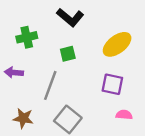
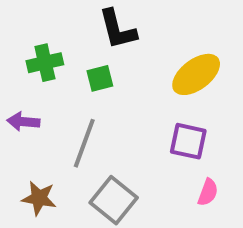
black L-shape: (70, 17) -> (118, 29), turned 36
green square: (68, 54) -> (100, 78), moved
pink semicircle: (124, 115) -> (208, 192), turned 105

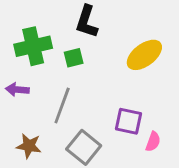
black L-shape: (118, 29) -> (87, 22), turned 32
green cross: (45, 63) -> (33, 46), size x1.4
purple square: (188, 141) -> (129, 121), moved

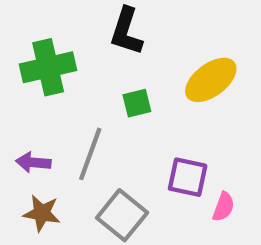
green square: (74, 58) -> (137, 103), moved
purple arrow: (17, 90) -> (33, 162), moved

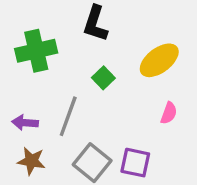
green square: (137, 103) -> (103, 78), turned -30
purple square: (188, 177) -> (135, 163), moved
pink semicircle: (224, 207) -> (169, 113), moved

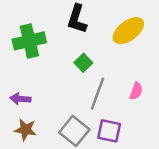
yellow ellipse: (159, 60) -> (128, 31), moved
gray line: (68, 116) -> (98, 94), moved

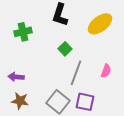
green cross: (29, 41) -> (23, 32), size x0.7

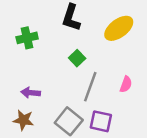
purple arrow: (16, 77) -> (31, 93), moved

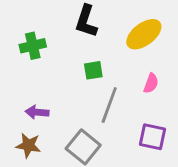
green square: (77, 58) -> (93, 70), turned 35
pink semicircle: (126, 84) -> (151, 83), moved
purple square: (101, 121) -> (153, 137), moved

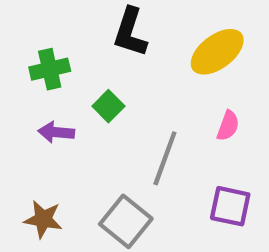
green square: (93, 70) -> (108, 106), moved, turned -36
purple arrow: (37, 112) -> (56, 132), moved

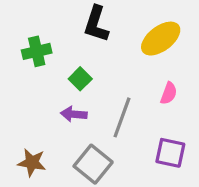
purple arrow: (56, 132) -> (74, 114), moved

